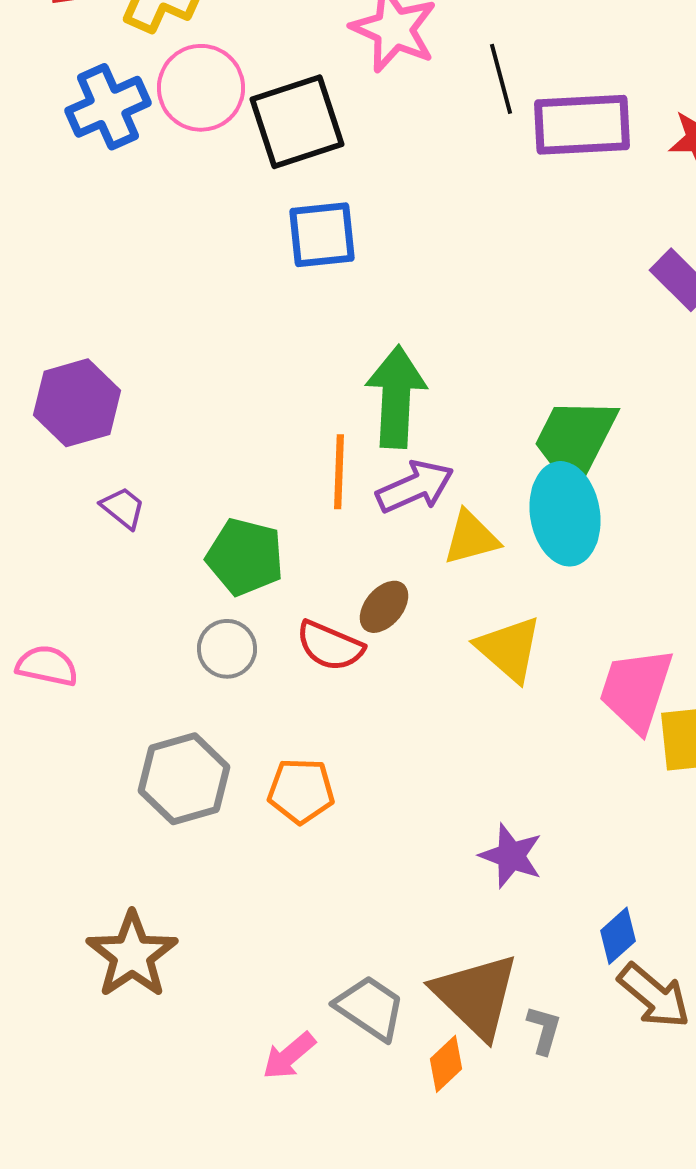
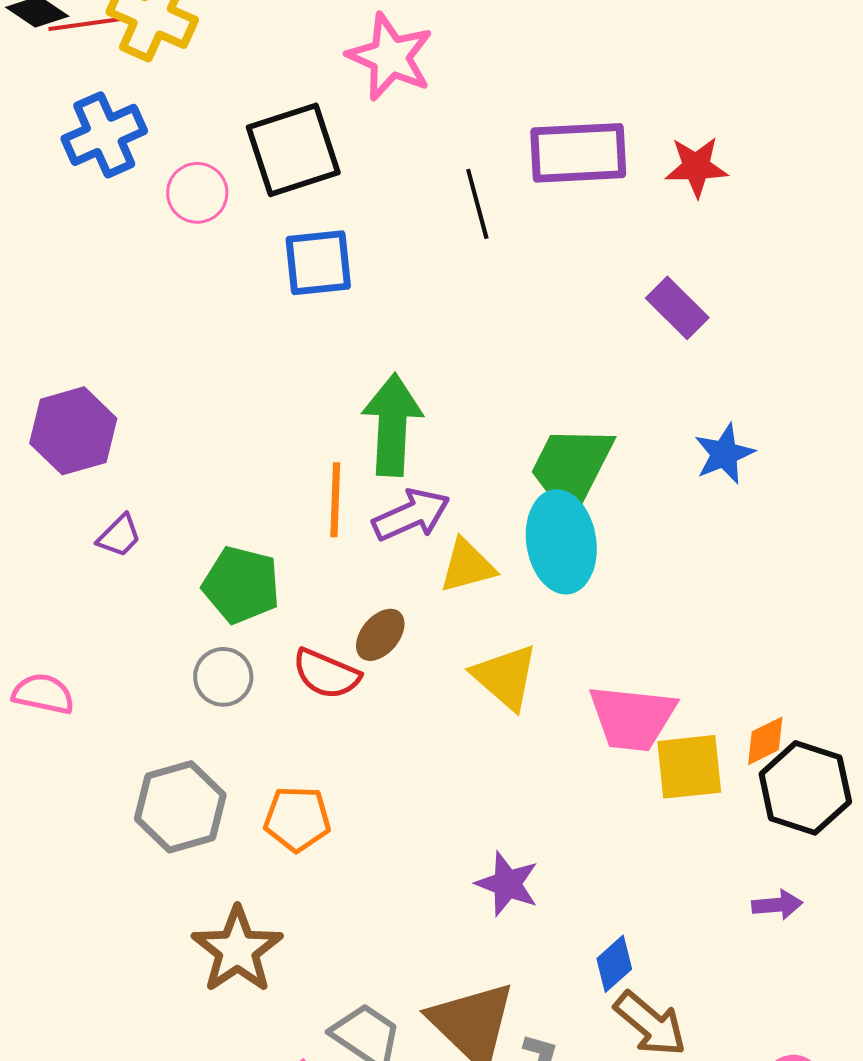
black line: (501, 79) -> (477, 204), moved
pink circle: (201, 88) -> (197, 193), moved, size x0.7
purple trapezoid: (123, 508) -> (119, 536), turned 96
pink trapezoid: (636, 690) -> (632, 718), turned -102
brown star: (132, 955) -> (237, 950), moved

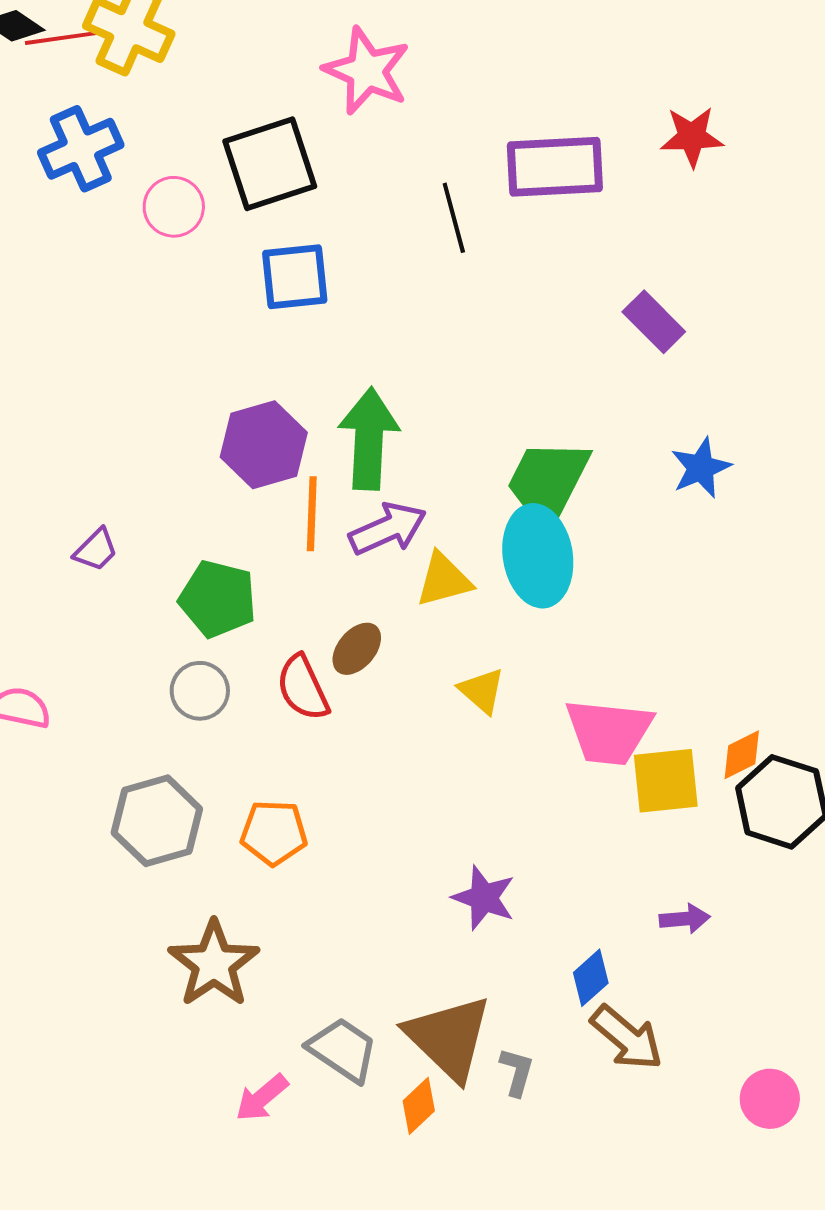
red star: (696, 167) -> (692, 137), moved
purple hexagon: (73, 431) -> (264, 445), moved
red semicircle: (326, 674) -> (303, 688), turned 42
yellow triangle: (505, 677) -> (482, 691), size x0.7
purple arrow: (777, 905) -> (685, 919), moved

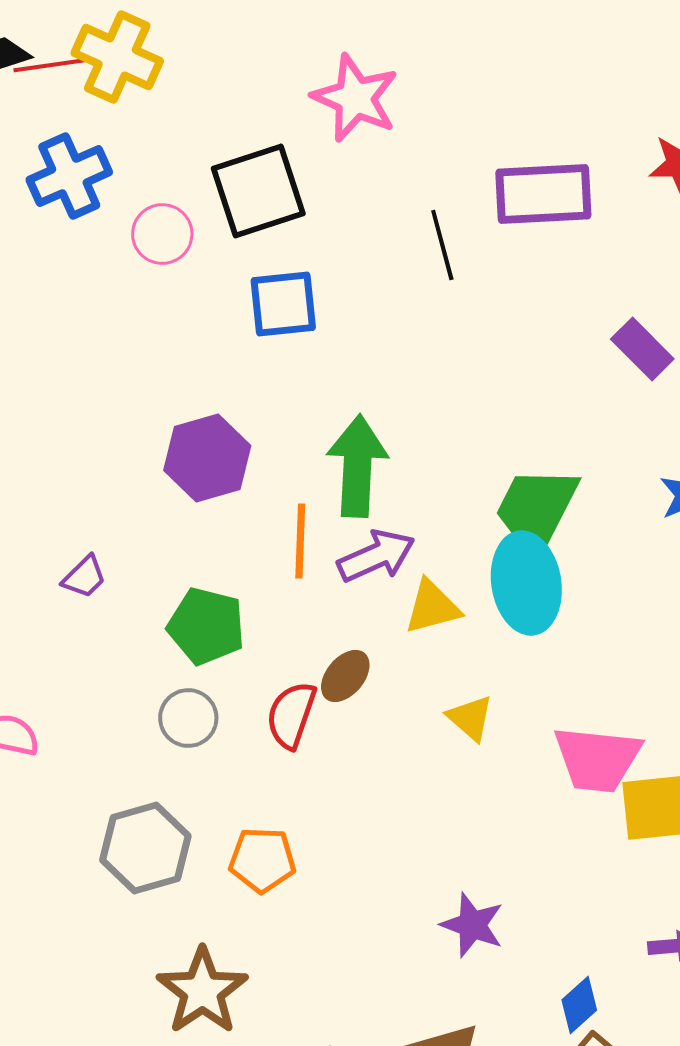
purple hexagon: (264, 445) -> (207, 458), moved
red semicircle: (303, 688) -> (291, 715), turned 44

